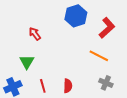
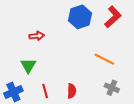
red L-shape: (107, 28) -> (113, 17), moved
red arrow: (35, 34) -> (37, 36), turned 120

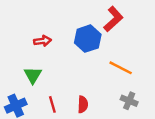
blue hexagon: (80, 17) -> (88, 39), moved
red L-shape: (113, 17) -> (113, 19), moved

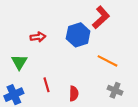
green triangle: (33, 75) -> (19, 62), moved
red line: (52, 104) -> (47, 85), moved

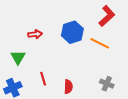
red L-shape: (101, 17) -> (107, 16), moved
orange line: (107, 61) -> (100, 43), moved

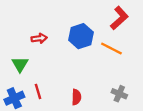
red line: (43, 79) -> (38, 91), moved

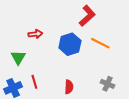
red L-shape: (119, 18) -> (87, 16), moved
blue hexagon: (81, 36) -> (70, 44), moved

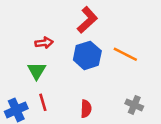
red L-shape: (87, 16) -> (87, 20), moved
green triangle: (18, 57) -> (37, 71), moved

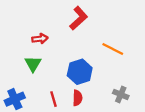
blue hexagon: (87, 55) -> (80, 72), moved
red line: (43, 102) -> (54, 99), moved

